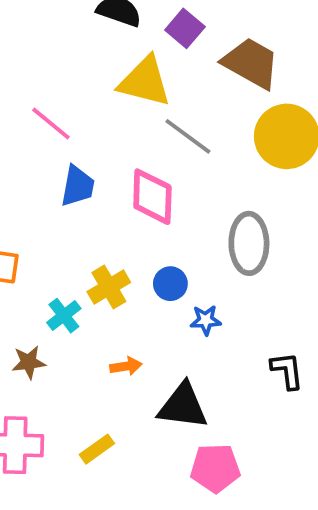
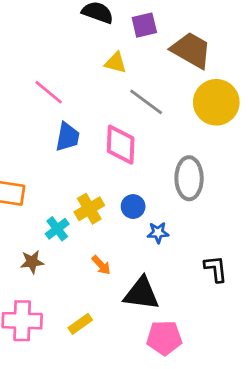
purple square: (185, 28) -> (144, 25), turned 36
yellow triangle: (145, 81) -> (116, 63), size x0.6
orange arrow: (126, 366) -> (101, 265), turned 55

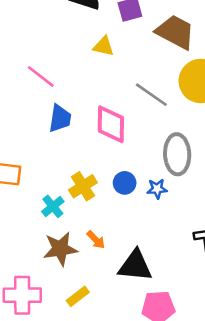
gray line: (146, 102) -> (151, 95), moved
blue star: (158, 233) -> (157, 189), moved
brown star: (32, 262) -> (60, 249), moved, size x1.5

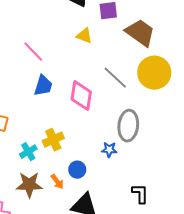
blue circle: (125, 183) -> (77, 170), moved

